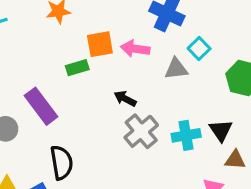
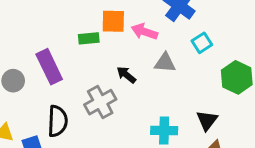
gray triangle: (176, 69) -> (165, 63), moved
gray cross: (141, 131) -> (100, 102), moved
cyan cross: (186, 135) -> (164, 131), moved

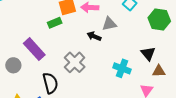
black arrow: (126, 75) -> (94, 36), moved
cyan cross: (164, 131) -> (122, 68), turned 36

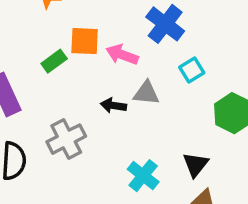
green rectangle: (55, 23) -> (54, 61), turned -32
black arrow: (94, 36) -> (113, 106), turned -32

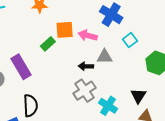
gray cross: (66, 139) -> (84, 91), moved

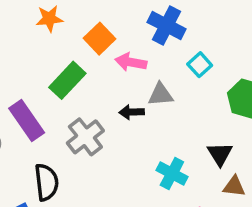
orange square: (65, 30) -> (100, 39), moved, turned -36
green rectangle: (48, 44) -> (67, 80), size x1.5
gray cross: (84, 91) -> (85, 137), moved

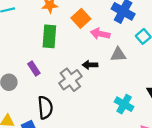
green rectangle: (67, 80) -> (49, 36), moved, turned -40
black arrow: (132, 112) -> (90, 65), moved
purple rectangle: (27, 120) -> (34, 69), size x0.6

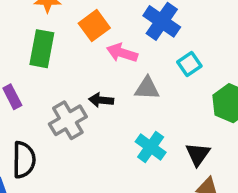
cyan cross: (124, 104) -> (151, 147), moved

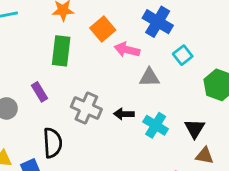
black arrow: (101, 100) -> (124, 114), moved
gray cross: (68, 120) -> (86, 108), turned -32

